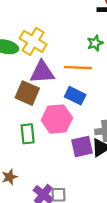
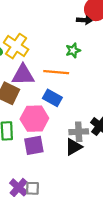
purple square: (82, 147) -> (34, 145), moved

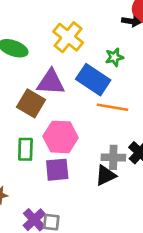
yellow cross: (16, 46) -> (68, 37), moved
orange line: (56, 72) -> (113, 107), moved
blue rectangle: (52, 98) -> (93, 80), moved, size x1.4

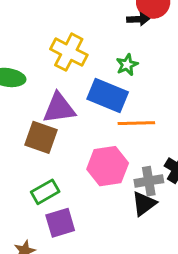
pink hexagon: (61, 137) -> (108, 166), moved
green rectangle: (25, 149) -> (45, 192), turned 70
purple square: (57, 170) -> (60, 223), moved

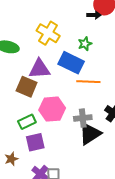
pink hexagon: (108, 166) -> (52, 109), moved
gray cross: (149, 181) -> (83, 118), moved
black triangle: (144, 204) -> (90, 134), size x1.4

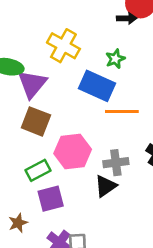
purple triangle: (39, 69) -> (32, 84), moved, turned -45
black triangle: (90, 134) -> (106, 186), moved, size x0.7

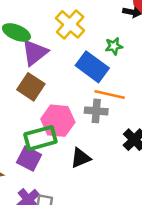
gray cross: (116, 163) -> (96, 111), moved
green rectangle: (38, 170) -> (40, 138), moved, size x1.4
purple square: (51, 199) -> (29, 159), turned 30

